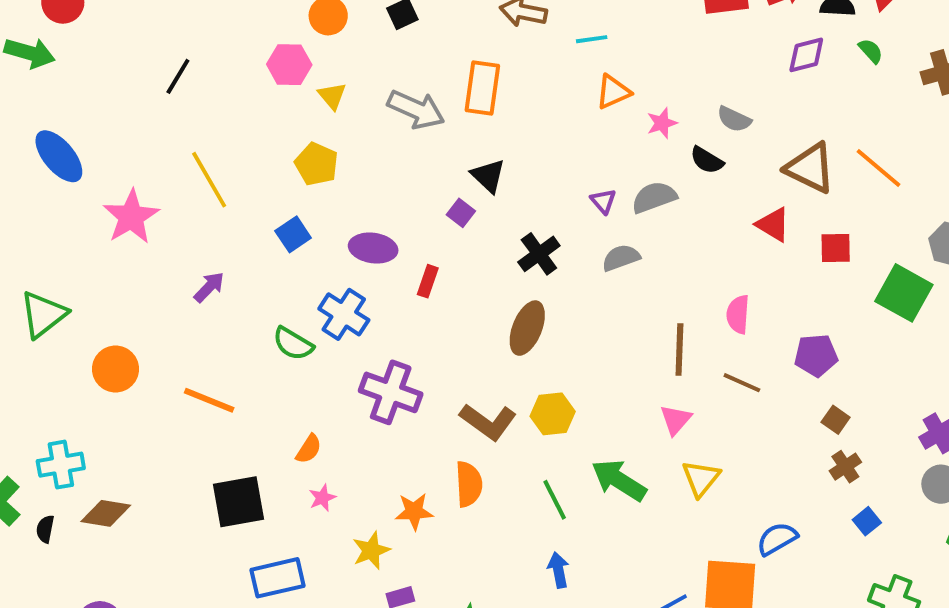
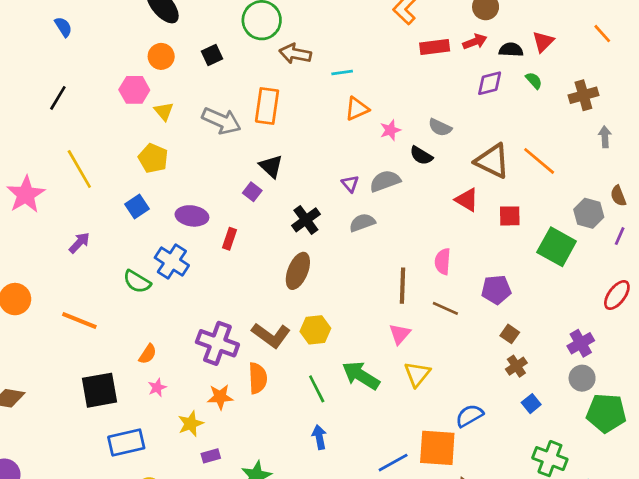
purple cross: (391, 392) -> (217, 343), moved

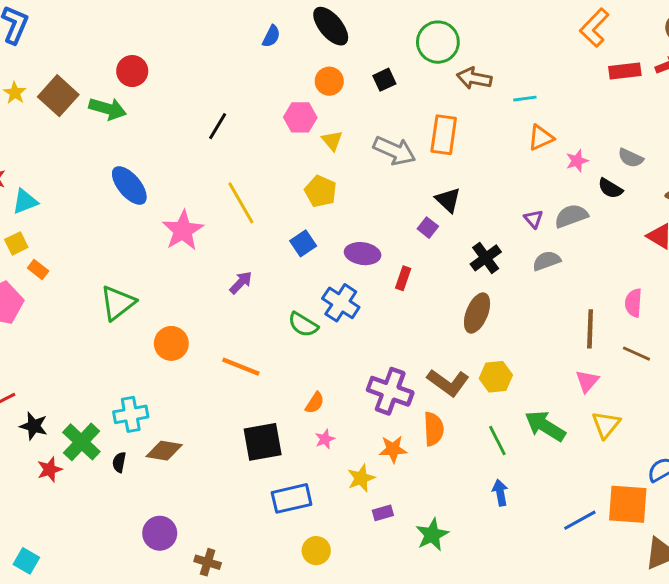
blue semicircle: (63, 27) -> (271, 36), moved, turned 60

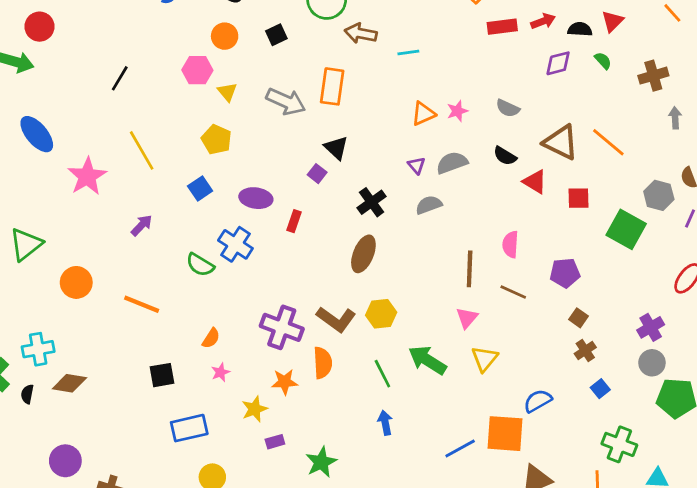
orange triangle: (541, 138) -> (423, 114), moved
black semicircle: (610, 188) -> (505, 156), moved
black square: (263, 442) -> (162, 375), size x0.7

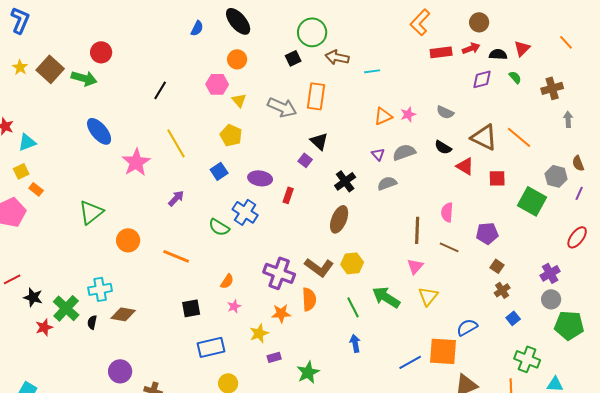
black square: (276, 35) -> (293, 58), moved

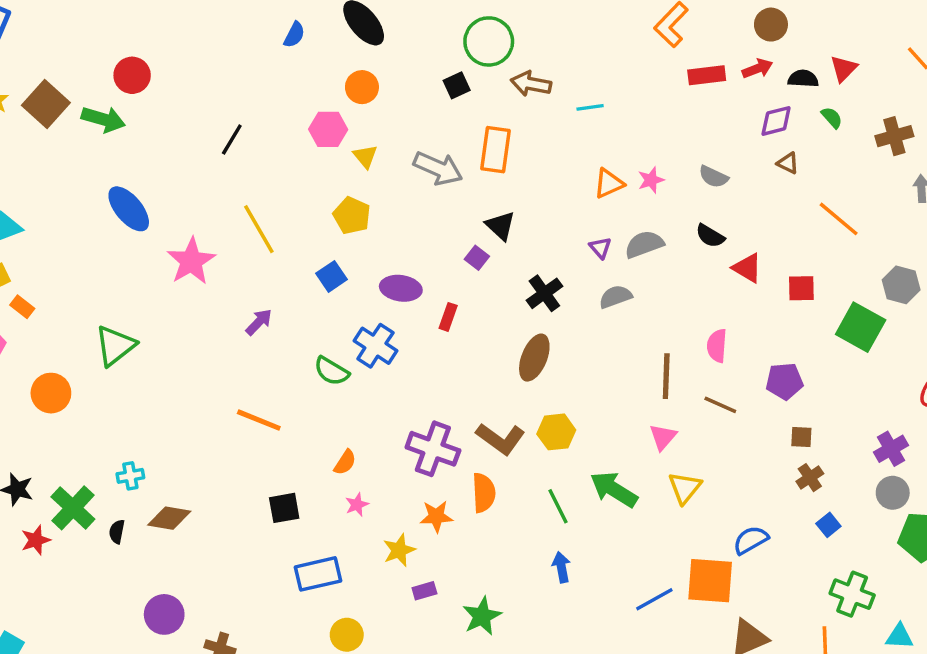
brown triangle: (484, 137) -> (788, 163), moved, size x0.5
orange circle: (128, 240) -> (51, 393), moved
brown square: (497, 266) -> (801, 437), turned -32
cyan cross: (100, 289) -> (130, 476), size x0.7

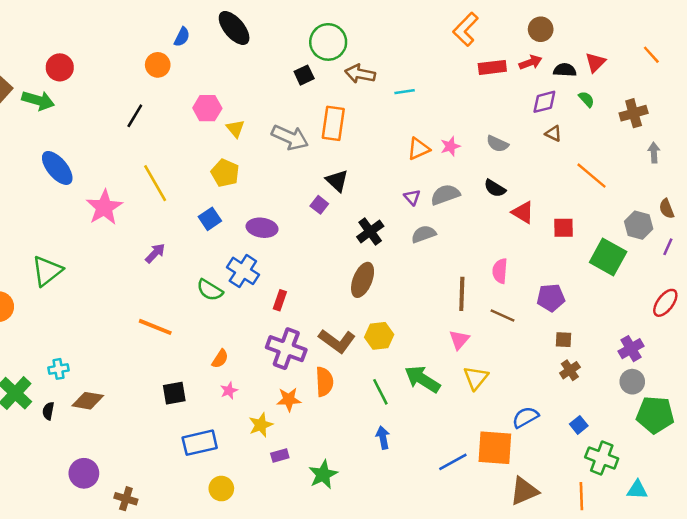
orange circle: (362, 87) -> (158, 65), moved
red rectangle: (448, 317) -> (280, 300), moved
blue square: (828, 525) -> (579, 425), moved

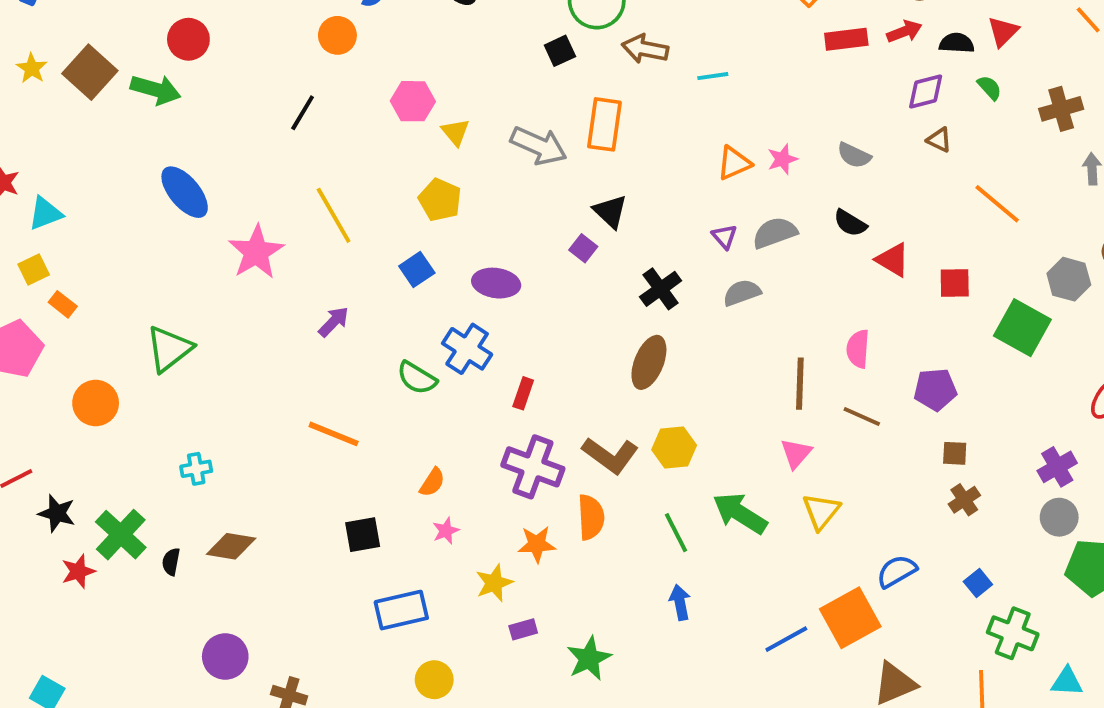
cyan cross: (58, 369) -> (196, 469), moved
orange square: (495, 448) -> (850, 618), turned -33

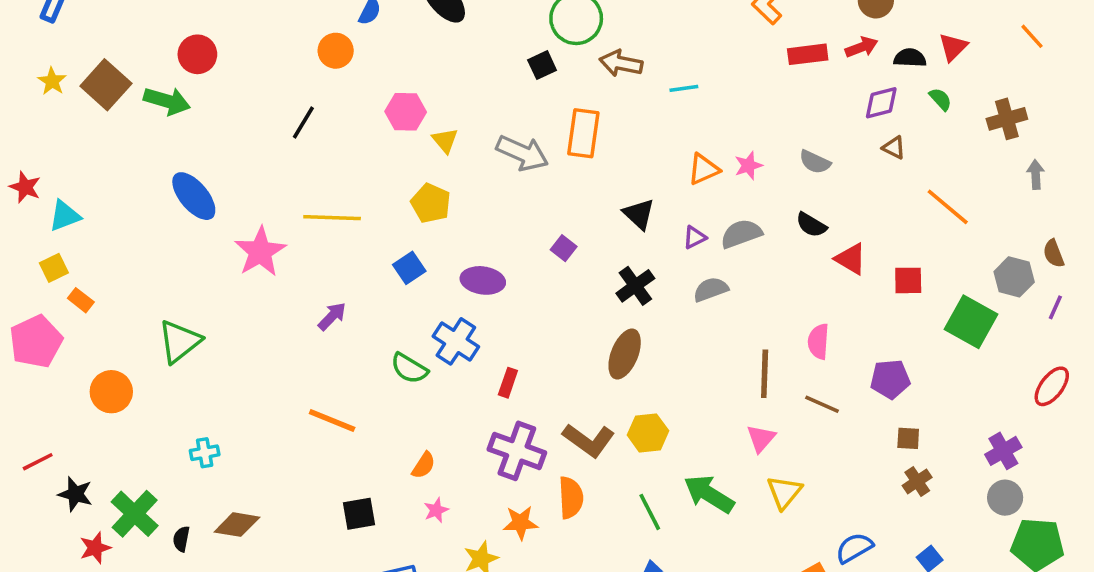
black triangle: (610, 211) -> (639, 214), moved
yellow line: (334, 215) -> (332, 218), turned -58
purple triangle: (724, 237) -> (695, 237), turned 45

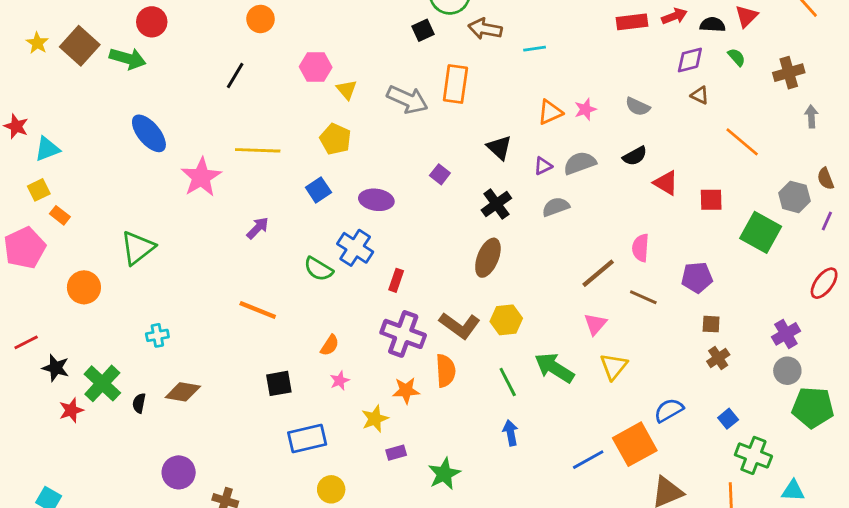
black semicircle: (811, 225) -> (635, 156), turned -60
brown line: (765, 374) -> (598, 273), turned 48

